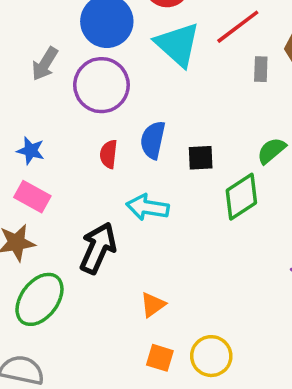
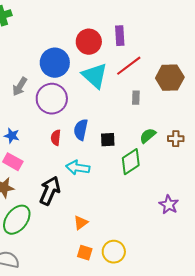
gray rectangle: (261, 69) -> (136, 98), moved

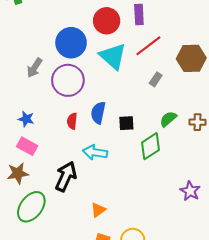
gray rectangle: (136, 98) -> (156, 79), turned 32

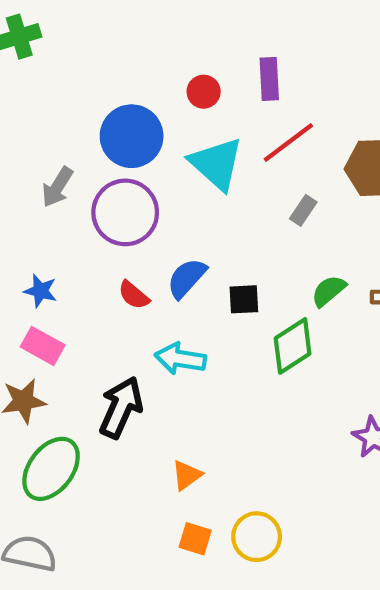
red circle: (107, 21) -> (204, 92), size x0.6
blue semicircle: (98, 113) -> (187, 278), turned 30
red semicircle: (72, 121) -> (134, 295), turned -56

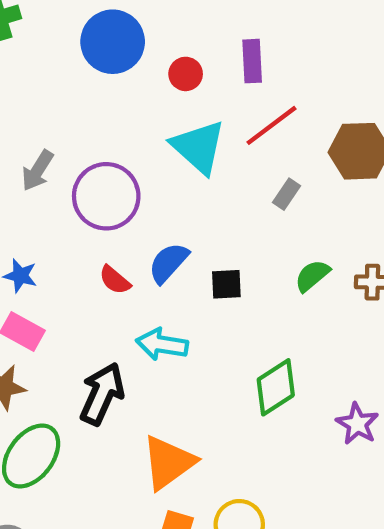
blue circle: (132, 136) -> (113, 42), moved
green diamond: (293, 346) -> (276, 387), moved
orange triangle: (187, 475) -> (168, 462), size x1.8

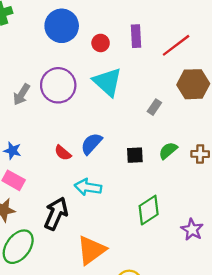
red line: (271, 125) -> (176, 45), moved
purple circle: (106, 196) -> (58, 85), moved
black square: (226, 284) -> (135, 155), moved

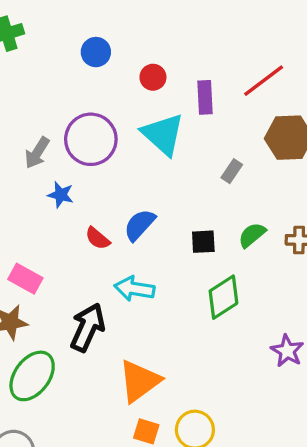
blue circle: (62, 26) -> (96, 52), size x0.6
purple rectangle: (136, 36) -> (205, 97), moved
blue star: (12, 151) -> (61, 195), moved
green diamond: (149, 210) -> (223, 297), moved

